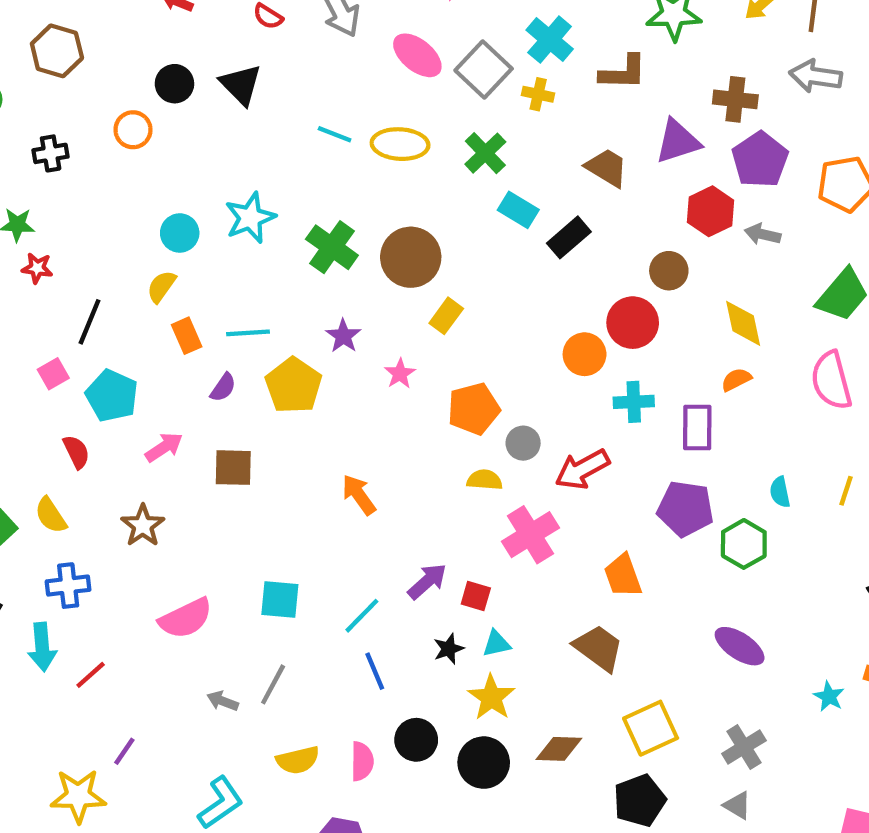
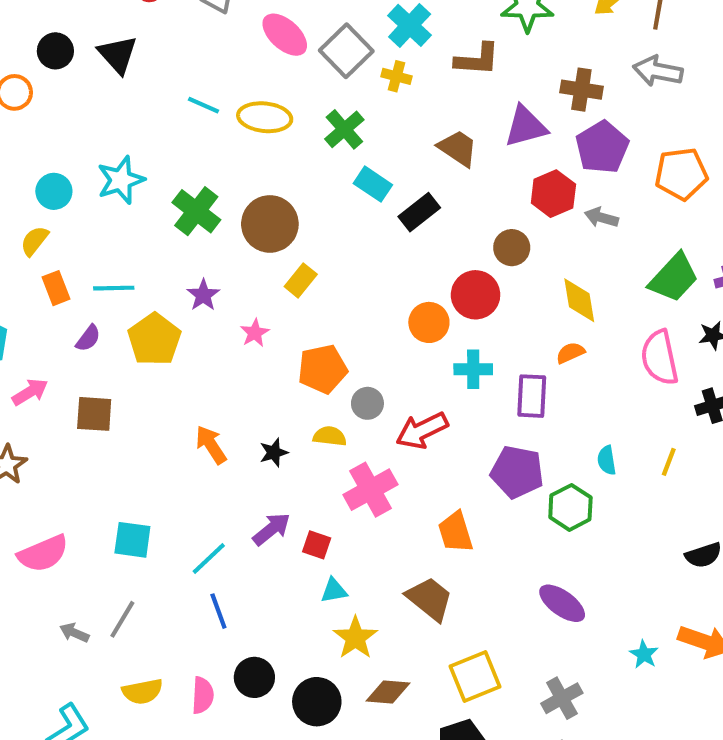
black star: (449, 649) -> (274, 453), moved
yellow star: (491, 697) -> (355, 638), moved

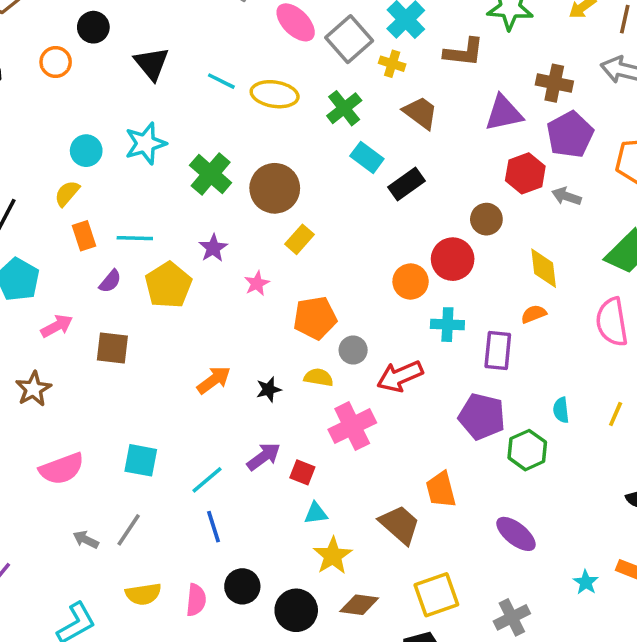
black triangle: (118, 55) -> (152, 64), moved
brown trapezoid: (458, 148) -> (420, 113), moved
orange arrow: (211, 445) -> (214, 380), turned 84
orange trapezoid: (455, 532) -> (441, 490), moved

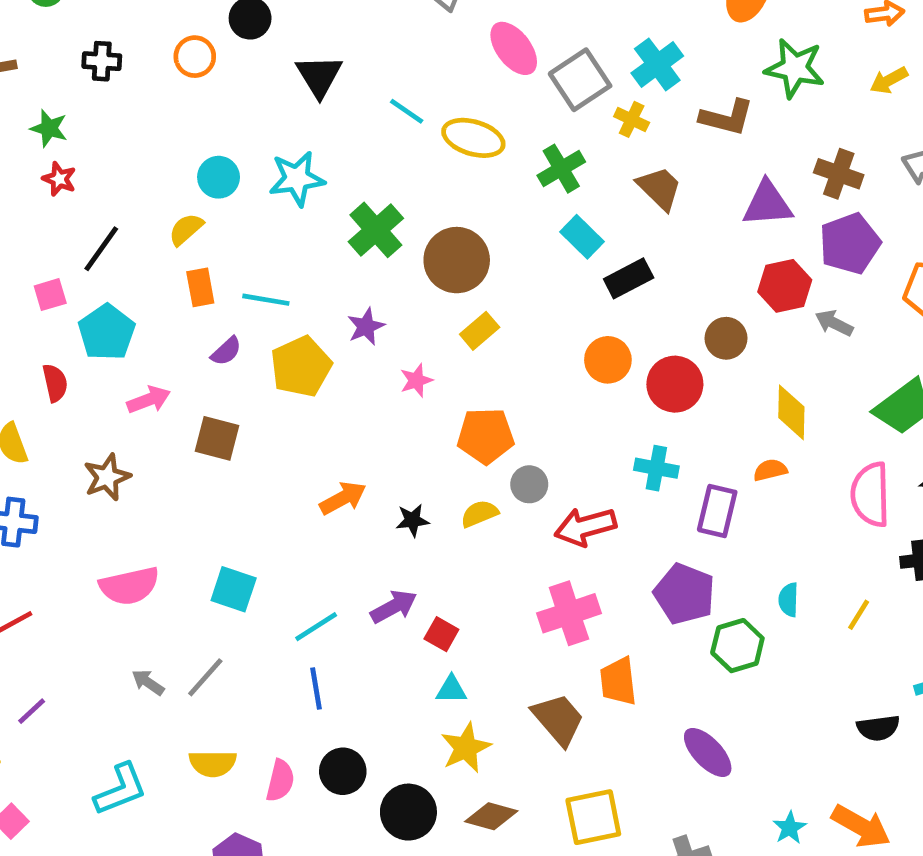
orange circle: (411, 282) -> (608, 360), moved
yellow semicircle: (319, 377) -> (479, 514), turned -40
pink cross: (352, 426) -> (569, 613), moved

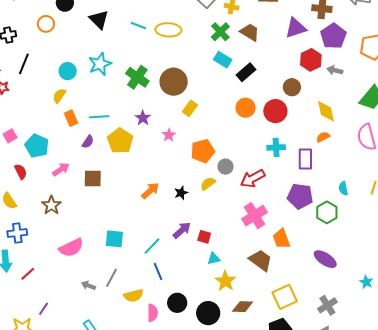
green cross: (561, 169) -> (220, 32), moved
black line: (101, 249) -> (24, 64), moved
yellow semicircle: (213, 763) -> (134, 296), moved

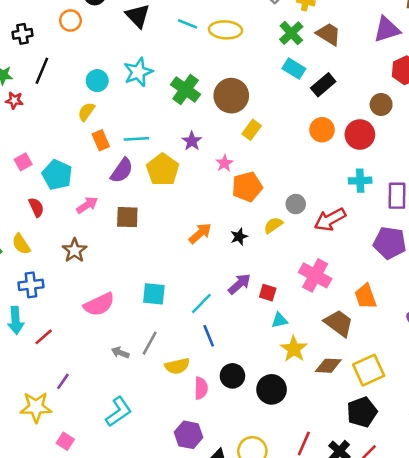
purple semicircle: (88, 142) -> (122, 170), size x1.5
orange pentagon: (203, 151) -> (247, 187), moved
pink cross: (255, 216) -> (315, 275), moved, turned -30
brown diamond: (243, 307) -> (328, 366), moved

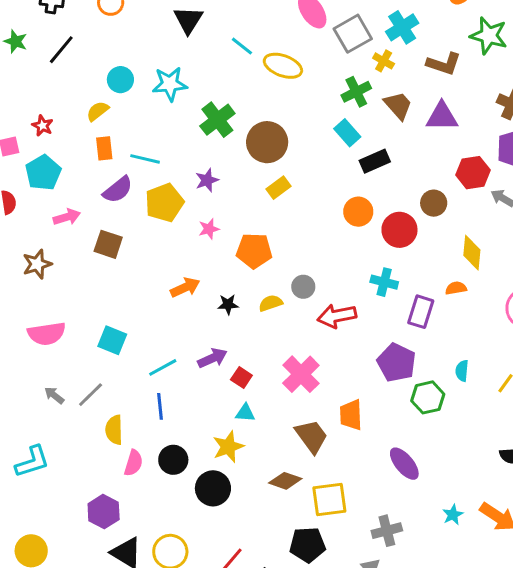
purple triangle: (387, 29) -> (442, 117), moved
red star: (14, 100) -> (43, 126), moved
pink star: (224, 163) -> (209, 229), moved
yellow star: (294, 349) -> (228, 447), moved
yellow semicircle: (177, 366) -> (114, 430), turned 85

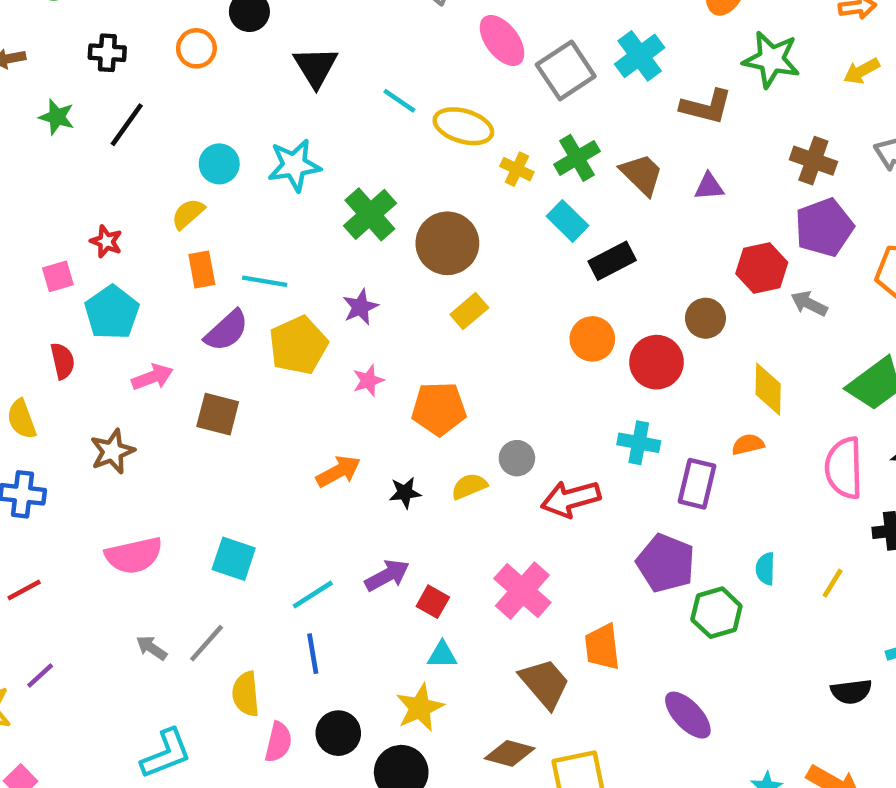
yellow cross: (384, 61) -> (517, 169), moved
purple triangle: (442, 117) -> (709, 187), size x0.6
cyan L-shape: (32, 462) -> (166, 754), moved

